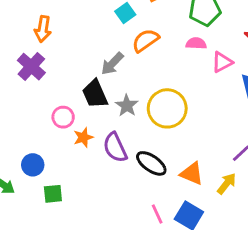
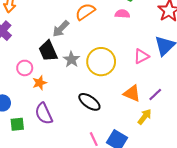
pink triangle: (222, 62) -> (141, 56), moved
purple semicircle: (115, 147) -> (44, 114), moved
orange triangle: (192, 174) -> (132, 93), moved

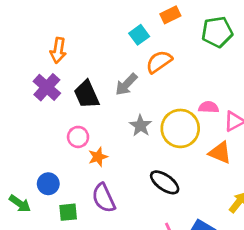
pink semicircle: (122, 14) -> (209, 107), moved
black trapezoid: (48, 51) -> (87, 94), moved
orange triangle: (132, 93) -> (220, 153), moved

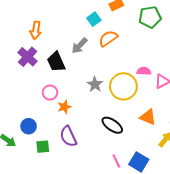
gray arrow: (126, 84) -> (80, 46), moved
orange triangle: (220, 153) -> (148, 117), moved

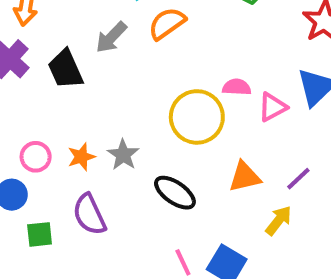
gray star: (95, 84) -> (123, 155), moved
pink circle: (50, 93) -> (36, 157), moved
orange triangle: (148, 117) -> (245, 177), turned -36

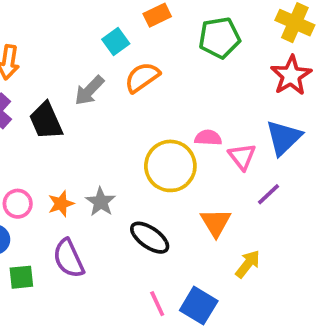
pink triangle: (273, 107) -> (242, 157), turned -40
orange triangle: (245, 177) -> (216, 223), turned -48
purple line: (298, 179) -> (268, 194), moved

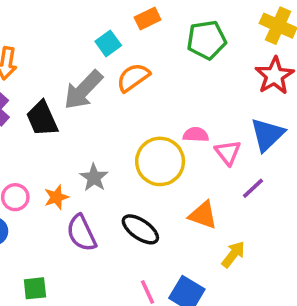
gray arrow: (89, 91) -> (83, 90), size x1.4
gray star: (101, 202) -> (94, 178), moved
orange triangle: (216, 223) -> (203, 215), turned -40
purple semicircle: (69, 258) -> (81, 233), moved
green square: (21, 277) -> (35, 288), moved

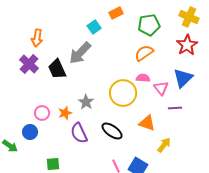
orange semicircle: (133, 77) -> (144, 53), moved
purple line: (253, 188) -> (175, 108), turned 40

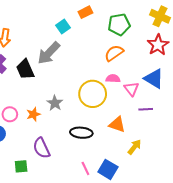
blue triangle: (183, 78) -> (154, 79), turned -45
black ellipse: (112, 131) -> (81, 133), turned -30
purple semicircle: (79, 133) -> (42, 148), moved

